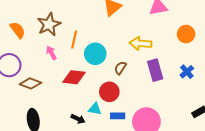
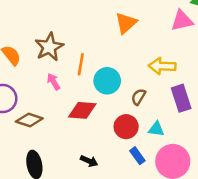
cyan triangle: (95, 109) -> (156, 129), moved
blue rectangle: (118, 116) -> (137, 156), turned 56

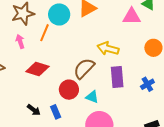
cyan circle: (107, 81) -> (59, 14), moved
brown semicircle: (139, 97) -> (84, 68), size x1.6
blue rectangle: (137, 156) -> (56, 112), moved

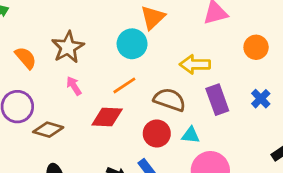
cyan circle: (59, 14) -> (132, 44), moved
orange line: (45, 33) -> (124, 85), moved, turned 48
brown semicircle: (84, 68) -> (170, 100), turned 80

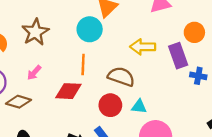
orange line: (124, 85) -> (83, 64), turned -54
pink arrow: (74, 86) -> (34, 73), moved, turned -105
blue cross: (261, 99) -> (198, 76), turned -35
purple rectangle: (217, 100) -> (178, 56), moved

